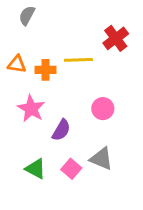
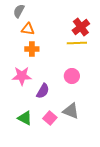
yellow line: (78, 60) -> (77, 43), moved
orange triangle: (17, 64) -> (28, 29), moved
pink star: (31, 109) -> (22, 76), turned -30

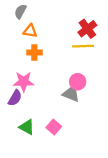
purple semicircle: (43, 91) -> (15, 98), moved
gray triangle: (71, 111) -> (71, 94), moved

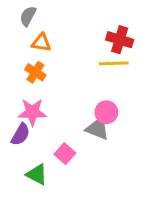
red cross: (87, 29) -> (120, 40), turned -36
orange cross: (34, 53) -> (35, 72), moved, turned 32
pink square: (54, 127) -> (65, 154), moved

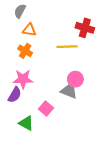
yellow line: (114, 63) -> (67, 47), moved

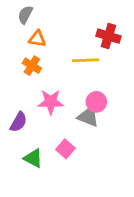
pink star: (23, 79) -> (51, 102), moved
pink square: (46, 108) -> (65, 149), moved

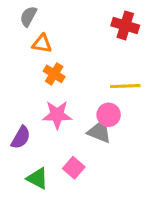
red cross: (108, 36) -> (125, 25), moved
yellow line: (86, 60) -> (125, 86), moved
orange cross: (32, 66) -> (54, 74), moved

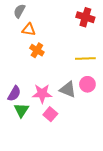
pink star: (57, 115) -> (42, 94), moved
pink circle: (109, 115) -> (87, 84), moved
green triangle: (37, 178) -> (21, 110), moved, turned 35

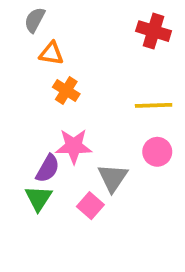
gray triangle: (68, 89) -> (113, 178), moved, turned 42
purple semicircle: (14, 94) -> (48, 169), moved
pink star: (42, 94) -> (74, 146), moved

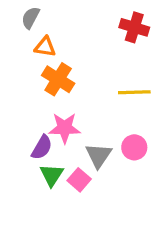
orange cross: (66, 90) -> (58, 79), size x1.4
pink circle: (157, 152) -> (134, 147), moved
green triangle: (38, 198) -> (52, 175), moved

